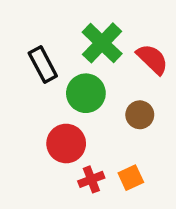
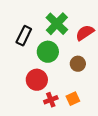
red semicircle: (152, 59) -> (85, 33), turned -78
black rectangle: (43, 64) -> (24, 36), turned 54

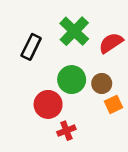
green circle: (48, 52) -> (72, 80), moved
orange square: (73, 99) -> (113, 104), moved

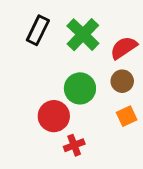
black rectangle: (31, 47) -> (38, 30), moved
brown circle: (102, 83) -> (122, 81), moved

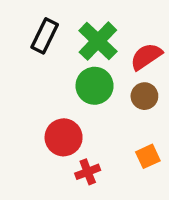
green circle: (80, 88) -> (95, 86), moved
orange square: (127, 116) -> (148, 156), moved

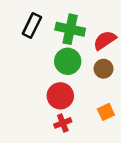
green cross: (98, 41) -> (70, 29), turned -32
red circle: (64, 137) -> (60, 96), moved

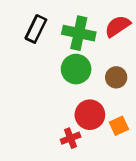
red semicircle: (105, 40) -> (118, 26), moved
red circle: (60, 96) -> (90, 115), moved

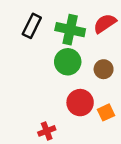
red cross: (71, 138) -> (47, 131), moved

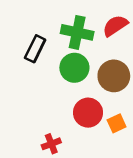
black rectangle: (32, 26) -> (35, 49), moved
brown circle: (104, 69) -> (114, 76), size x1.5

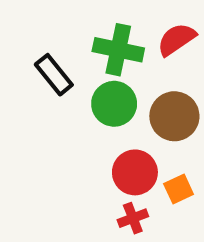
black rectangle: (35, 49) -> (54, 75), turned -65
red cross: (51, 144) -> (133, 218), moved

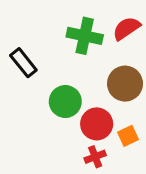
black rectangle: (54, 75) -> (23, 63), moved
green circle: (114, 104) -> (65, 102), moved

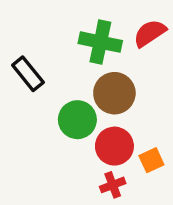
brown circle: (125, 84) -> (114, 93), moved

